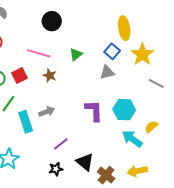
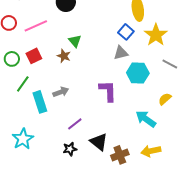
pink line: (39, 53) -> (36, 26), moved, turned -40
green triangle: (76, 54) -> (75, 41), moved, turned -32
cyan hexagon: (124, 110) -> (138, 73), moved
yellow semicircle: (151, 127) -> (165, 99), moved
brown cross: (106, 175) -> (120, 155), turned 30

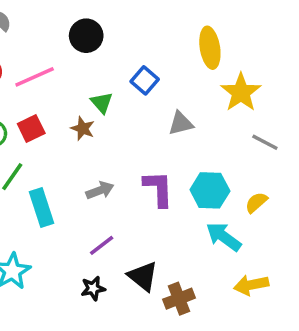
blue square: (126, 32) -> (145, 80), moved
cyan hexagon: (138, 73) -> (210, 190), moved
gray arrow: (61, 92) -> (100, 190), moved
yellow arrow: (151, 151) -> (251, 285), moved

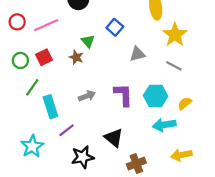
gray line: (265, 142) -> (174, 66), moved
cyan arrow: (224, 237) -> (164, 125), turned -45
purple line: (102, 245) -> (67, 130), moved
black triangle: (143, 276) -> (114, 138), moved
black star: (93, 288) -> (83, 157), size x1.5

